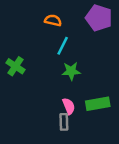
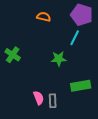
cyan line: (63, 46) -> (75, 38), moved
pink semicircle: (69, 106) -> (39, 98), moved

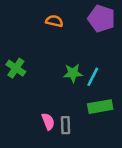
cyan line: (75, 38) -> (93, 77), moved

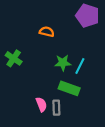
orange semicircle: (54, 21) -> (47, 32), moved
green rectangle: (100, 107) -> (69, 88), moved, turned 30

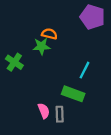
green star: (63, 63) -> (41, 46), moved

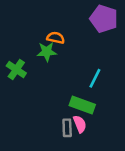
pink semicircle: (44, 111) -> (80, 124), moved

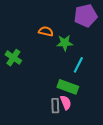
purple pentagon: (104, 19) -> (86, 16), turned -30
green star: (47, 52) -> (65, 43), moved

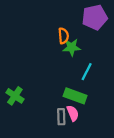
orange semicircle: (46, 31) -> (63, 36), moved, turned 72
green cross: (13, 58) -> (15, 96), moved

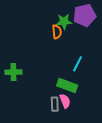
green star: (72, 47) -> (64, 22), moved
green cross: (15, 96) -> (13, 72), moved, turned -35

